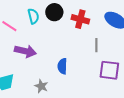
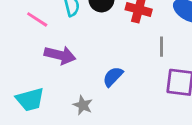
blue semicircle: (62, 66) -> (113, 77), turned 42

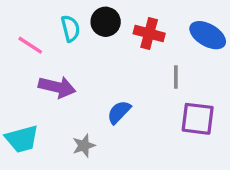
gray star: (83, 105) -> (84, 146), turned 30

